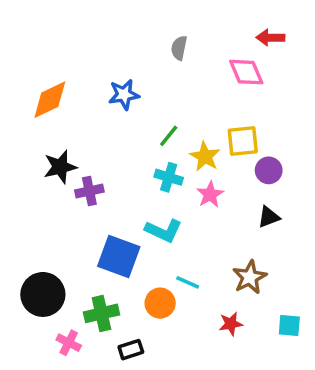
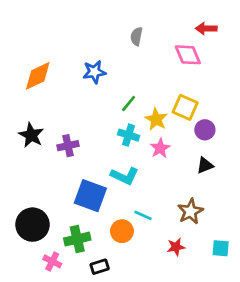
yellow square: (243, 141) -> (185, 107), turned 30
black star: (60, 167) -> (31, 135), moved, turned -30

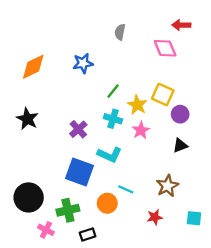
purple cross: (68, 146) -> (78, 129), moved, turned -30

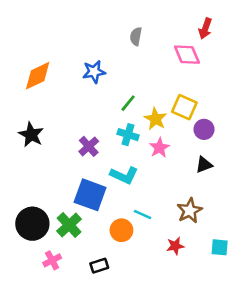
red arrow: (181, 25) -> (205, 28), turned -72
green cross: (68, 210) -> (69, 225), moved, turned -30
pink cross: (46, 230) -> (52, 260), turned 35

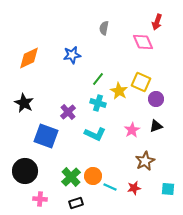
pink star: (159, 148) -> (132, 130), moved
blue square: (90, 195) -> (46, 136), moved
cyan line: (142, 215) -> (110, 187), moved
green cross: (69, 225) -> (71, 177), moved
pink cross: (52, 260) -> (40, 199), turned 32

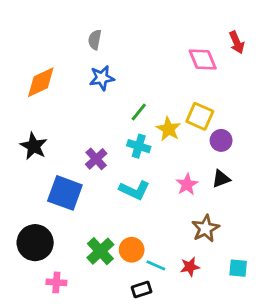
red arrow: (157, 22) -> (237, 42), moved, turned -42
gray semicircle: (104, 28) -> (95, 40), moved
black rectangle: (76, 203) -> (142, 289), moved

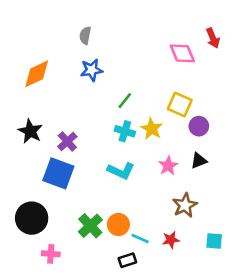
yellow star: (169, 129) -> (152, 129), moved
purple cross: (96, 159) -> (67, 141), moved

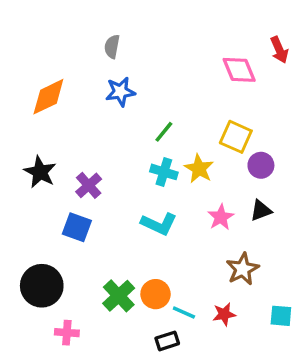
blue square: (58, 173) -> (77, 227), size x0.7

